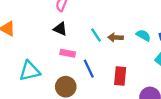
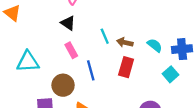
pink rectangle: (68, 53) -> (71, 50), turned 40
red rectangle: (120, 76) -> (126, 67), moved

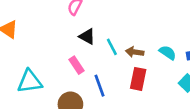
black triangle: (68, 23) -> (87, 36), moved

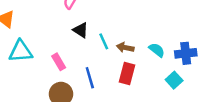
pink rectangle: (77, 65) -> (59, 62), moved
cyan triangle: (30, 82) -> (21, 51), moved

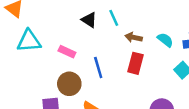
cyan line: (104, 41) -> (114, 18), moved
pink rectangle: (59, 62) -> (67, 52), turned -35

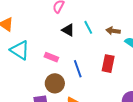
brown arrow: (134, 37) -> (113, 31), moved
cyan triangle: (29, 41) -> (20, 50), turned 40

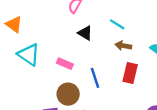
cyan line: (88, 27) -> (117, 24), moved, turned -32
brown arrow: (113, 31) -> (123, 46), moved

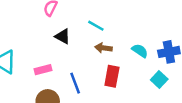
pink rectangle: (65, 64) -> (43, 70), turned -35

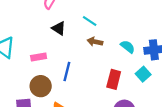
red rectangle: (112, 76) -> (114, 79), moved
blue line: (75, 83) -> (67, 72), turned 30

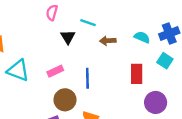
cyan line: (90, 21) -> (88, 23), moved
black triangle: (59, 28) -> (68, 37), turned 40

